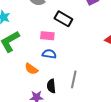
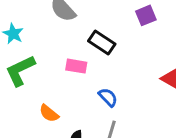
blue semicircle: (49, 54) -> (108, 97), moved, turned 32

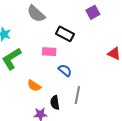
blue semicircle: (108, 97) -> (65, 70), moved

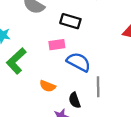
blue semicircle: (65, 70) -> (79, 62), size x1.5

